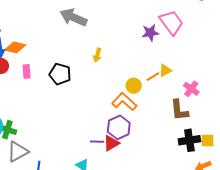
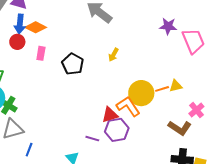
purple star: (150, 33) -> (168, 26), moved
yellow circle: (134, 86) -> (141, 93), size x1.6
brown L-shape: (179, 110) -> (180, 128), turned -65
red triangle: (111, 143) -> (110, 115), moved

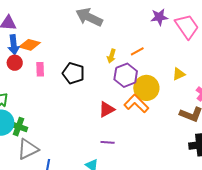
orange line: (162, 89) -> (137, 51), moved
red triangle: (110, 115) -> (107, 109), moved
purple hexagon: (117, 130) -> (126, 75), moved

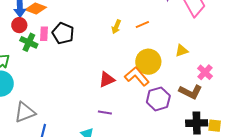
black pentagon: (73, 73) -> (63, 33), moved
purple hexagon: (126, 75) -> (158, 99), moved
green cross: (19, 127) -> (29, 42), moved

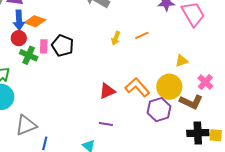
yellow circle: (148, 62) -> (169, 87), moved

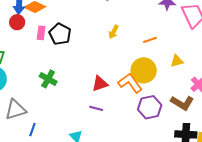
orange line: (142, 35) -> (150, 40), moved
green cross: (29, 55) -> (48, 79), moved
yellow circle: (169, 87) -> (144, 70), moved
purple line: (106, 124) -> (96, 108), moved

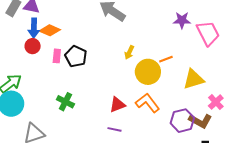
yellow triangle: (177, 61) -> (193, 79), size x1.6
yellow circle: (144, 70) -> (148, 72), moved
purple hexagon: (150, 107) -> (182, 121), moved

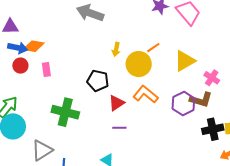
blue arrow: (34, 28) -> (18, 48), turned -66
black pentagon: (76, 56) -> (98, 81), moved
green cross: (65, 102) -> (65, 112), size x1.5

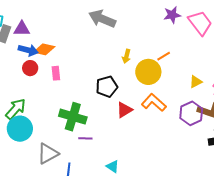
yellow triangle: (185, 61) -> (196, 82), moved, size x0.6
black pentagon: (98, 81) -> (107, 87), turned -30
purple line: (119, 128) -> (85, 138), moved

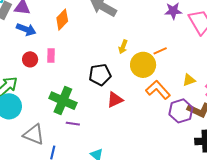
orange diamond: (44, 49) -> (62, 20), moved, turned -65
red circle: (30, 68) -> (30, 59), moved
orange L-shape: (154, 102) -> (158, 90), moved
gray triangle: (48, 154) -> (34, 134), turned 45

